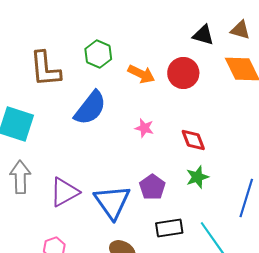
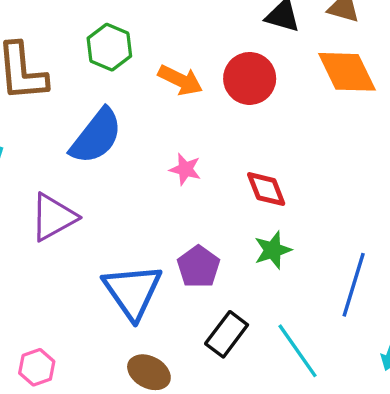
purple triangle: (64, 192) -> (53, 217), moved
black rectangle: (169, 228) -> (227, 334), turned -44

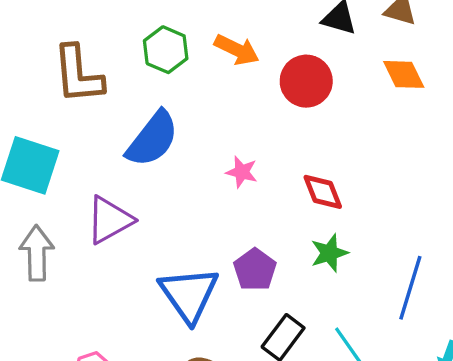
orange diamond: (347, 72) -> (404, 74), size x0.7
orange arrow: (180, 80) -> (237, 50), moved

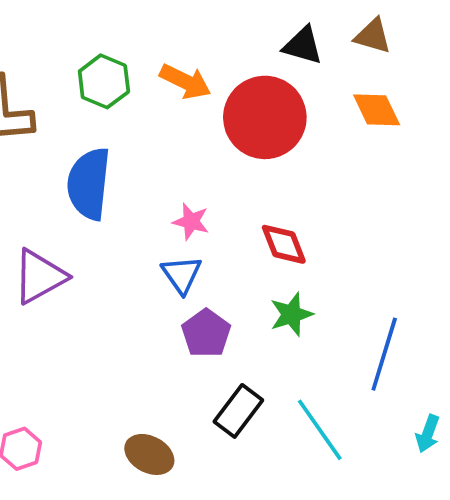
red circle: (306, 81) -> (265, 117), size x1.4
blue semicircle: (152, 139) -> (89, 184), turned 148
blue triangle: (189, 294) -> (182, 275), moved, size x0.6

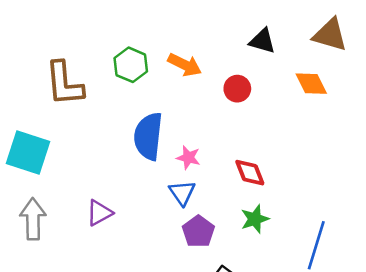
brown triangle: (373, 36) -> (330, 35), moved, size x1.4
red circle: (265, 117) -> (237, 89), size x0.5
blue semicircle: (89, 184) -> (148, 136), moved
purple triangle: (40, 276) -> (99, 213), moved, size x0.7

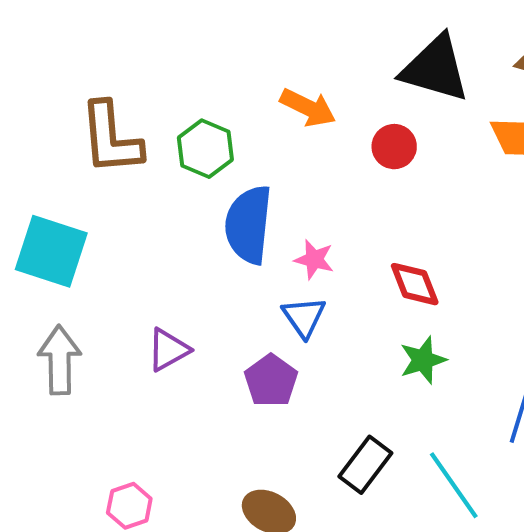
black triangle: (262, 41) -> (435, 69), size x1.6
green hexagon: (131, 65) -> (205, 149), moved
purple pentagon: (198, 232) -> (271, 381), moved

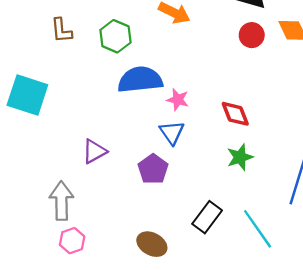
brown L-shape: (111, 138) -> (61, 30), size x0.6
red circle: (394, 147) -> (252, 35), moved
blue semicircle: (248, 225) -> (140, 80), turned 78
gray arrow: (60, 360) -> (61, 201), moved

